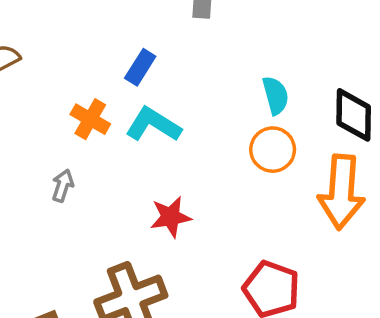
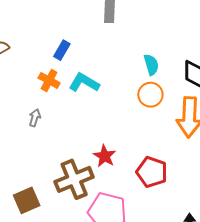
blue rectangle: (140, 67) -> (62, 50), moved
red star: (171, 217) -> (105, 156), moved, turned -30

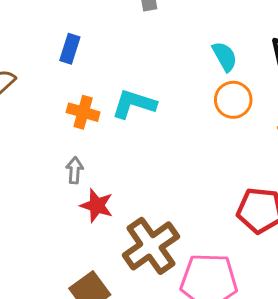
blue rectangle: (62, 50) -> (70, 49), moved
red star: (105, 156) -> (97, 205), moved

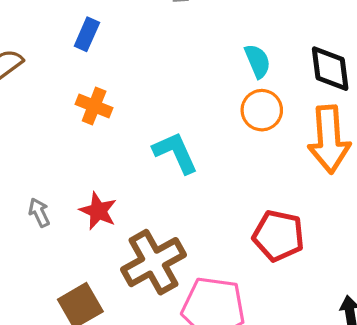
cyan L-shape: (134, 104) -> (175, 153), moved, turned 42
gray arrow: (75, 170) -> (39, 212), moved, turned -35

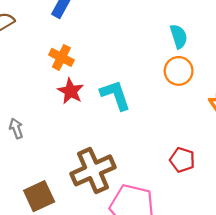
red star: (98, 211) -> (71, 91), moved
red pentagon: (278, 236) -> (182, 160), size x0.7

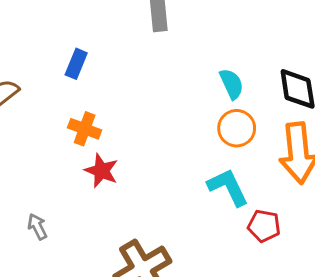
cyan L-shape: (115, 95) -> (228, 187), moved
red pentagon: (182, 160) -> (264, 226), moved

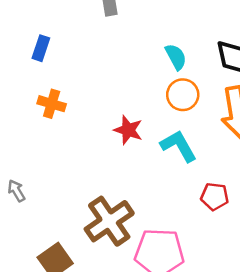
red star: (101, 171) -> (128, 130), moved
red pentagon: (264, 226) -> (215, 197), moved

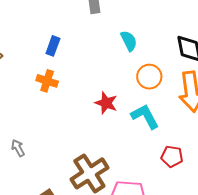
blue rectangle: (41, 48) -> (53, 46), moved
cyan semicircle: (176, 57) -> (129, 41), moved

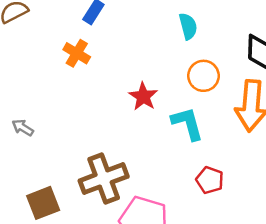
gray arrow: (18, 148) -> (23, 128), turned -42

